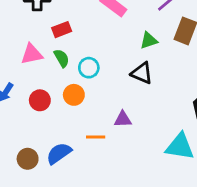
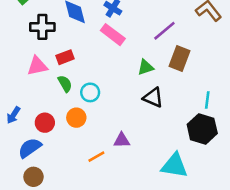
pink triangle: (32, 54) -> (37, 66), moved
black triangle: (142, 73) -> (153, 97), moved
orange line: (96, 137) -> (96, 157), turned -30
blue semicircle: (59, 153) -> (30, 148), moved

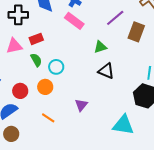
brown rectangle: (180, 58) -> (136, 32), moved
purple triangle: (122, 140) -> (81, 105), turned -48
orange line: (96, 157) -> (48, 118), moved, turned 64

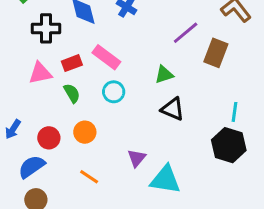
pink rectangle: (74, 21) -> (106, 57), moved
cyan circle: (56, 67) -> (114, 92), moved
cyan triangle: (123, 125) -> (165, 180), moved

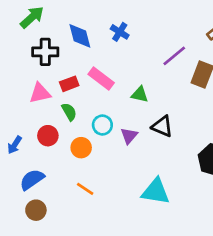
green triangle: (164, 75) -> (140, 94), moved, turned 30
cyan circle: (114, 92) -> (102, 125), moved
red circle: (49, 138) -> (48, 136), moved
purple triangle: (137, 158) -> (129, 136), moved

